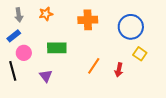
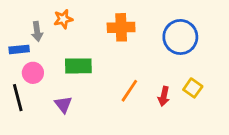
gray arrow: (19, 15) -> (37, 31), moved
blue rectangle: (14, 36) -> (19, 49), turned 32
yellow square: (140, 54) -> (193, 88), moved

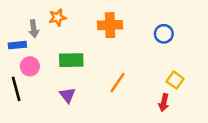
blue circle: (180, 37) -> (164, 34), size x0.6
red arrow: (164, 96) -> (164, 103), moved
purple triangle: (63, 104) -> (67, 95), moved

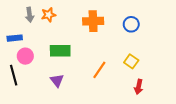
gray arrow: (34, 29) -> (30, 15), moved
blue circle: (164, 34) -> (131, 24), moved
yellow square: (175, 80) -> (131, 61), moved

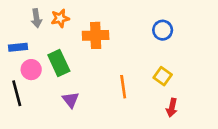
orange cross: (93, 21) -> (96, 35), moved
green rectangle: (60, 51) -> (59, 63), moved, turned 66
orange line: (99, 70) -> (123, 87), turned -42

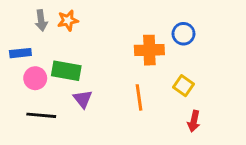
orange cross: (96, 35) -> (149, 50), moved
green rectangle: (59, 63) -> (66, 71), turned -55
black line: (17, 93) -> (41, 115), moved, turned -70
purple triangle: (71, 100) -> (83, 99), moved

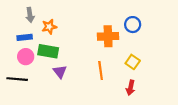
orange star: (68, 20) -> (49, 27), moved
blue rectangle: (20, 53) -> (25, 37), moved
black line: (41, 115) -> (17, 79), moved
red arrow: (194, 121) -> (130, 88), moved

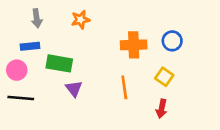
blue circle: (133, 25) -> (172, 41), moved
orange star: (49, 27) -> (81, 20), moved
pink circle: (26, 57) -> (17, 70), moved

